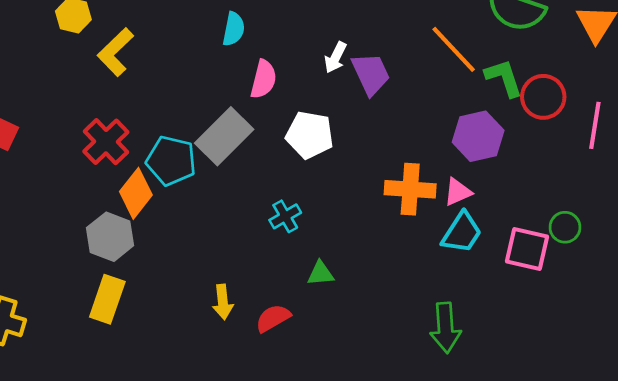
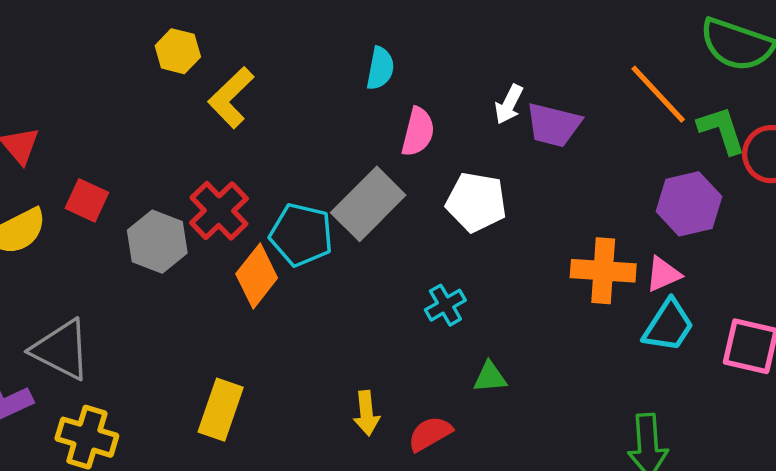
purple trapezoid: (371, 74) -> (553, 125), turned 129
gray hexagon: (110, 237) -> (157, 242), moved

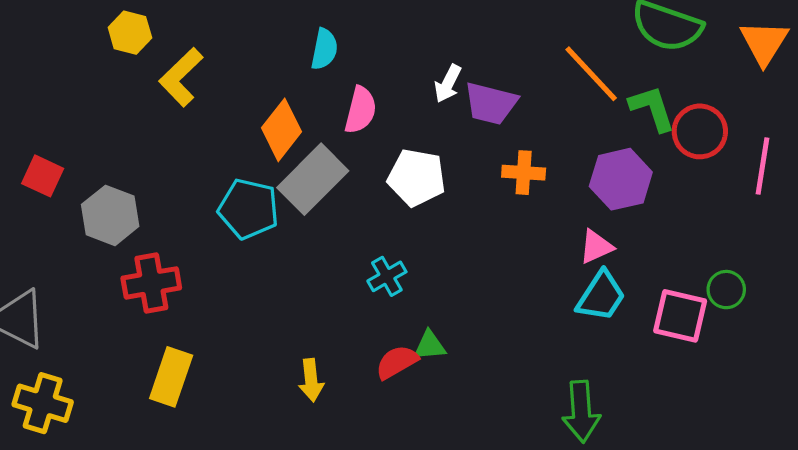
red cross: (219, 211) -> (151, 283), moved, turned 34
orange cross: (603, 271) -> (524, 173), moved, size x0.7
orange diamond: (257, 276) -> (281, 130), moved
red semicircle: (430, 434) -> (397, 362), moved

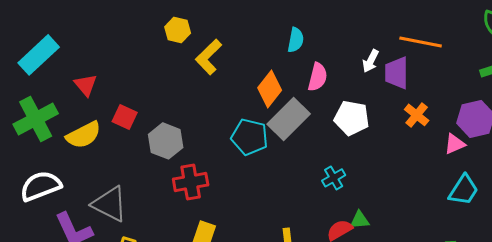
orange line: (591, 74) -> (421, 42), moved, turned -36
purple trapezoid: (491, 103) -> (397, 73), turned 76
orange cross: (524, 173) -> (417, 115), turned 35
pink triangle: (596, 247) -> (455, 144), moved

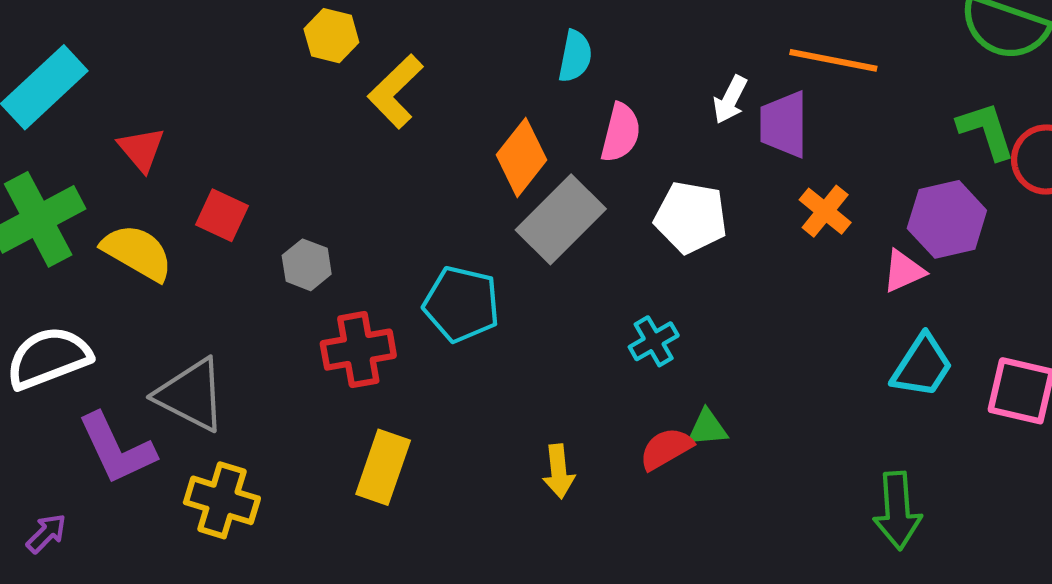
yellow semicircle: (84, 135) -> (137, 252), turned -123
cyan pentagon: (250, 137) -> (462, 304), moved
gray hexagon: (166, 141) -> (307, 265), size x0.7

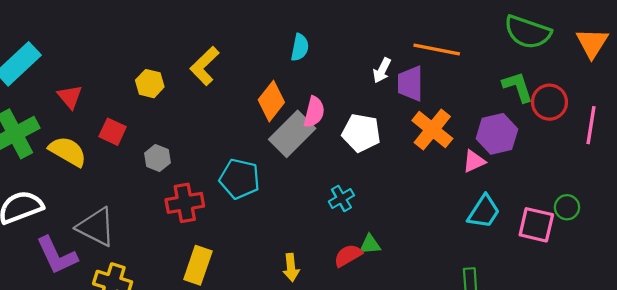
yellow hexagon: (331, 36) -> (150, 84), moved
pink semicircle: (621, 133) -> (314, 112), moved
orange cross: (825, 211) -> (432, 130), size x1.5

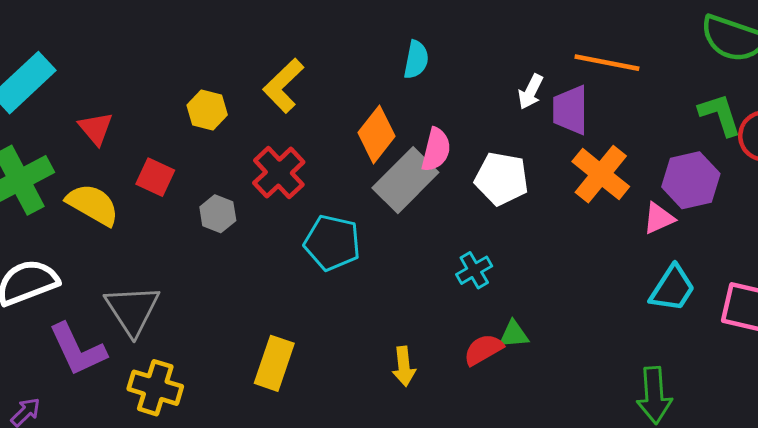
red cross: (185, 203) -> (279, 173), moved, turned -33
gray triangle: (96, 227) -> (132, 310), turned 30

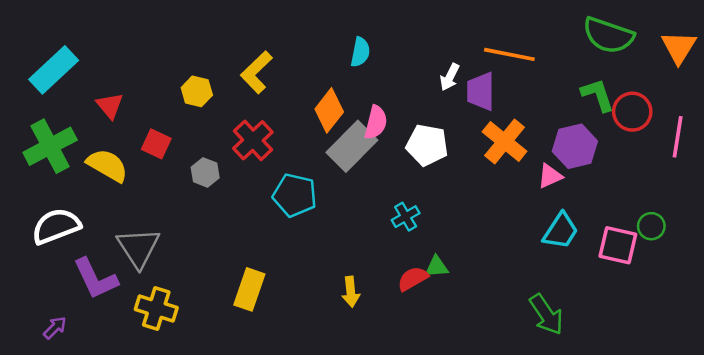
green arrow: (654, 395) -> (546, 314), turned -30

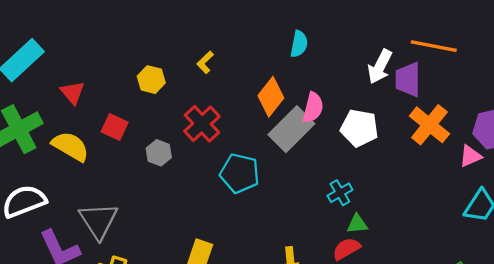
yellow L-shape: (256, 72) -> (205, 62), size x0.6
white arrow: (450, 77) -> (380, 67), size x1.4
green triangle: (437, 267) -> (357, 224), moved

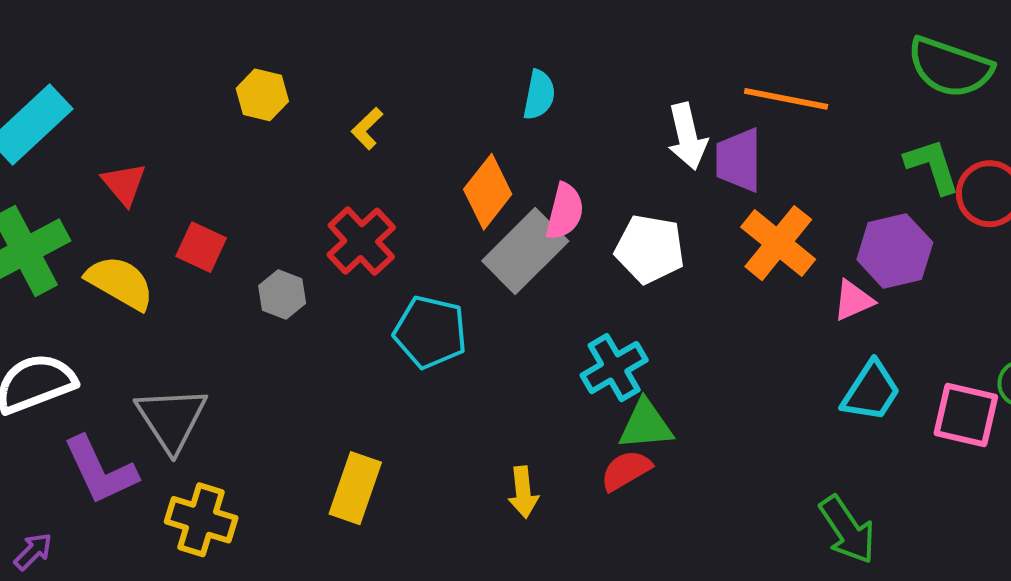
white arrow: (380, 67) -> (687, 136), turned -40
yellow hexagon: (151, 80) -> (262, 95), moved
cyan cross: (340, 193) -> (614, 368), size x1.4
green triangle: (357, 224) -> (646, 425), size x1.4

